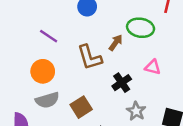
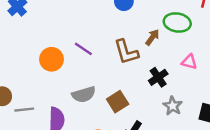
purple line: (49, 36) -> (83, 49), moved
orange circle: (43, 71) -> (51, 59), moved

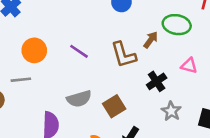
orange circle: (51, 59) -> (34, 50), moved
gray line: (24, 110) -> (21, 80), moved

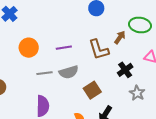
purple line: (79, 51) -> (64, 48), turned -42
gray line: (21, 80) -> (45, 73), moved
gray semicircle: (79, 99) -> (69, 72), moved

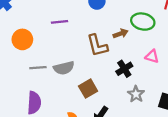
brown arrow: (120, 37) -> (121, 34), turned 32
purple line: (64, 48) -> (59, 22), moved

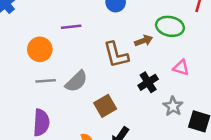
orange circle: (22, 39) -> (40, 49), moved
gray semicircle: (64, 68) -> (76, 81), turned -30
gray star: (136, 94) -> (173, 106), moved

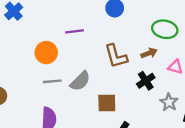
brown arrow: (144, 41) -> (149, 53), moved
brown square: (105, 106) -> (107, 103), turned 30

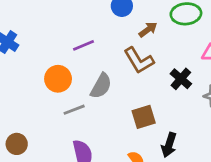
brown arrow: (149, 53) -> (148, 30), moved
gray semicircle: (80, 81) -> (101, 86), moved

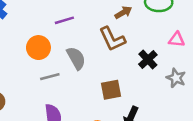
gray semicircle: (101, 86) -> (76, 58), turned -65

